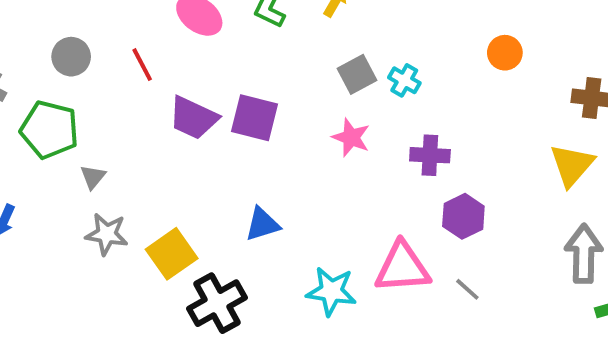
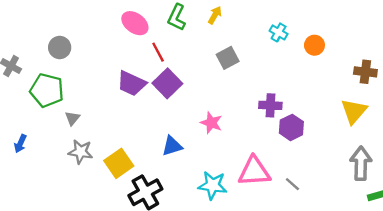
red line: (142, 65) -> (158, 52), moved
cyan cross: (404, 80) -> (279, 32), moved
purple square: (254, 118) -> (167, 83), turned 32
pink star: (351, 137) -> (211, 123), moved
purple hexagon: (463, 216) -> (291, 127), moved

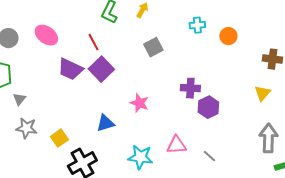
pink ellipse: (135, 23) -> (46, 35), moved
cyan cross: (279, 32) -> (197, 25), turned -35
yellow triangle: (354, 111) -> (262, 93), size x0.7
yellow square: (119, 163) -> (59, 138), size x0.7
pink triangle: (254, 171) -> (176, 145), size x0.7

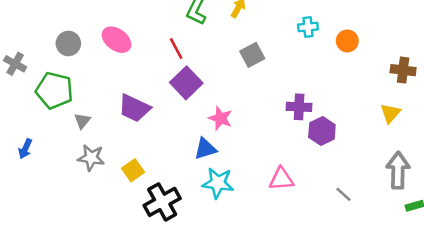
purple trapezoid: (70, 69) -> (134, 108), moved
pink star: (139, 103) -> (220, 118), moved
blue triangle: (105, 123) -> (205, 149), moved
gray line: (209, 156) -> (343, 194), moved
cyan star: (140, 157) -> (218, 183), moved

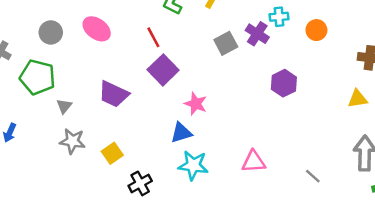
purple cross: (299, 107) -> (257, 34), moved, turned 30
yellow triangle: (390, 113) -> (357, 99), turned 40
purple hexagon: (322, 131) -> (284, 83), moved
black cross: (162, 202) -> (140, 183), size x0.7

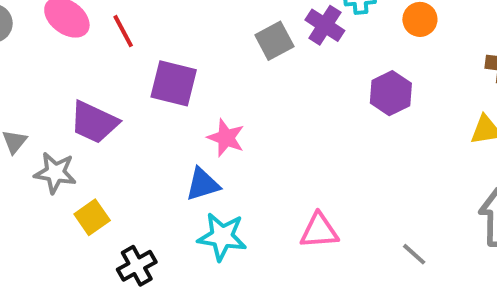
red line: (153, 37) -> (123, 31), moved
purple square: (163, 70) -> (174, 83), turned -32
purple hexagon: (284, 83) -> (391, 93), moved
gray star: (72, 141) -> (55, 173), moved

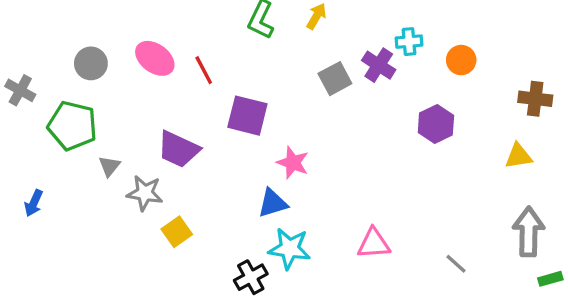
black cross: (137, 266) -> (251, 277), moved

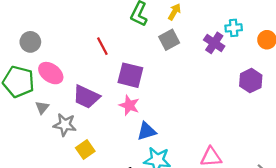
pink ellipse: (155, 58) -> (51, 73), moved
gray square: (335, 79) -> (169, 40), moved
pink star: (293, 163) -> (129, 105), moved

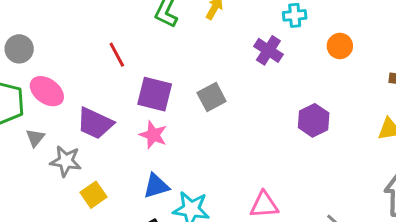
cyan cross: (234, 28) -> (295, 15), moved
gray square: (169, 40) -> (212, 97), moved
purple hexagon: (251, 81) -> (314, 120), moved
blue triangle: (146, 131) -> (156, 186), moved

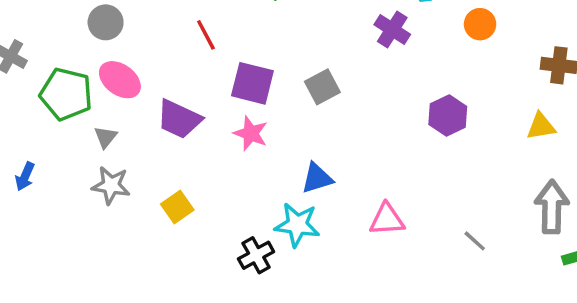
gray circle: (19, 49) -> (106, 22), moved
gray star: (66, 161) -> (111, 185), moved
blue triangle: (156, 186) -> (317, 178), moved

